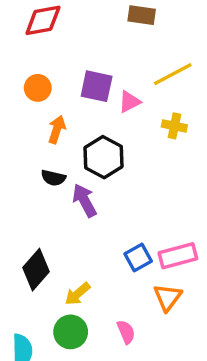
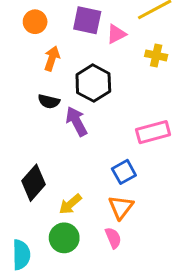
pink rectangle: (178, 256) -> (153, 132), moved
orange triangle: (168, 297) -> (121, 207), moved

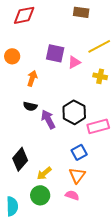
orange circle: (35, 22) -> (12, 56), moved
black hexagon: (93, 83) -> (74, 112), moved
pink semicircle: (113, 238) -> (72, 195), turned -48

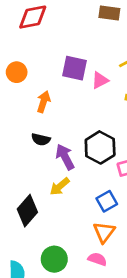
yellow arrow: (44, 173) -> (60, 186), moved

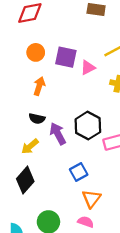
orange circle: (17, 72) -> (36, 52), moved
yellow arrow: (60, 186) -> (30, 146), moved
blue square: (107, 201) -> (79, 172), moved

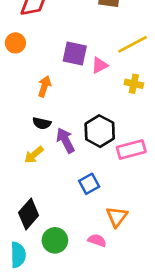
orange circle: (36, 52) -> (15, 43), moved
black diamond: (25, 180) -> (29, 214), moved
orange triangle: (91, 199) -> (117, 217), moved

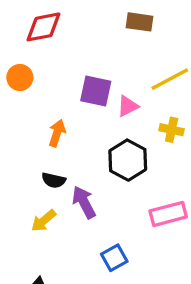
black hexagon: (100, 131) -> (128, 160), moved

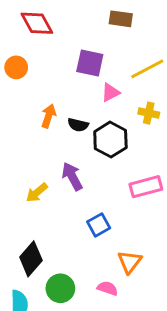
red diamond: (43, 27) -> (37, 23), turned 72
purple square: (96, 91) -> (90, 63), moved
black semicircle: (54, 180) -> (78, 125), moved

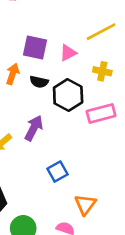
purple square: (90, 63) -> (35, 48), moved
purple arrow: (72, 176) -> (34, 128), turned 55
pink rectangle: (146, 187) -> (101, 114), moved

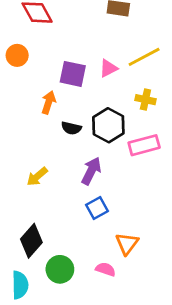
pink triangle: (68, 53) -> (108, 68), moved
black semicircle: (39, 82) -> (71, 128), moved
purple arrow: (34, 128) -> (91, 171), moved

